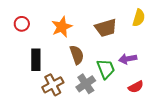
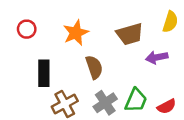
purple arrow: (128, 59) -> (157, 57), moved
green trapezoid: (106, 69) -> (136, 100), moved, turned 45

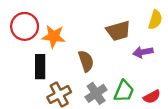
red circle: (27, 29) -> (25, 26), size x1.6
orange star: (76, 33) -> (54, 36), moved, turned 30

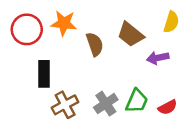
brown trapezoid: (118, 31) -> (131, 34), turned 55
orange star: (54, 36) -> (64, 23), moved
brown semicircle: (86, 61) -> (95, 44), moved

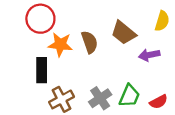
orange star: (64, 23) -> (60, 44), moved
red circle: (27, 29) -> (40, 19), moved

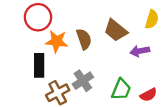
gray cross: (100, 98) -> (83, 81), moved

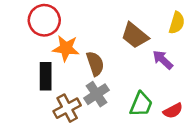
brown semicircle: (84, 39) -> (95, 64), moved
purple arrow: (140, 51) -> (163, 60), turned 54

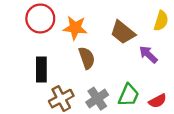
orange star: (66, 48) -> (75, 28), moved
gray cross: (96, 94) -> (97, 99), moved

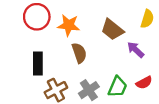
red semicircle: (158, 101) -> (144, 83), moved

